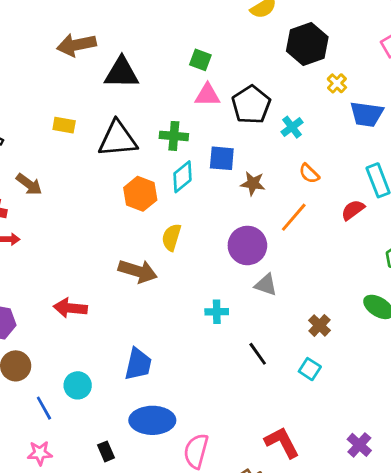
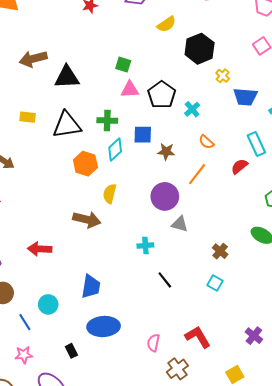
black line: (258, 354) -> (165, 280), moved
pink semicircle: (196, 451) -> (153, 343), moved, size x0.7

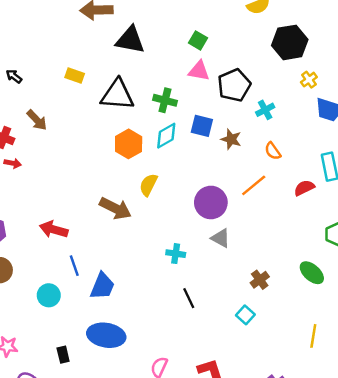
brown star: (166, 152) -> (231, 139), moved
blue line: (25, 322) -> (74, 266), moved

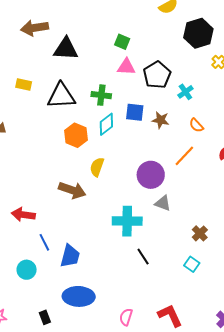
cyan cross: (176, 254) -> (127, 221), size x1.8

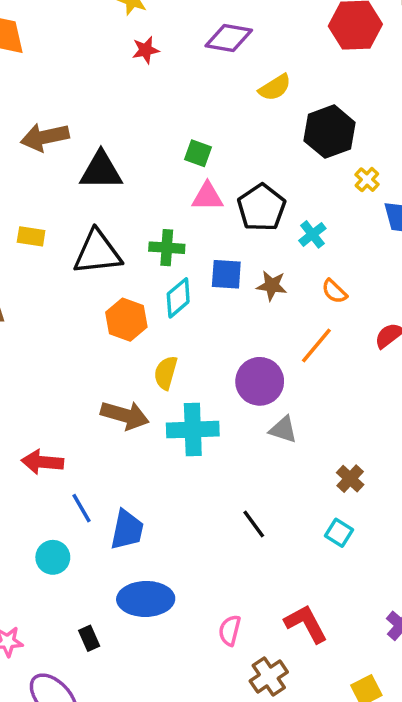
cyan cross: (127, 221) -> (193, 430), moved

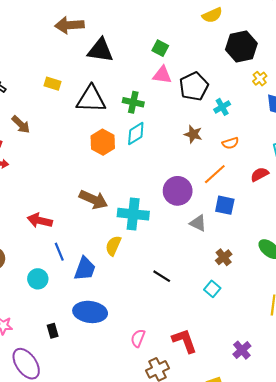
blue square: (226, 274) -> (225, 205), moved
orange semicircle: (334, 291) -> (230, 143), turned -70
yellow semicircle: (166, 373) -> (113, 246), moved
gray triangle: (283, 430) -> (198, 223), moved
black line: (254, 524) -> (162, 276), turned -30

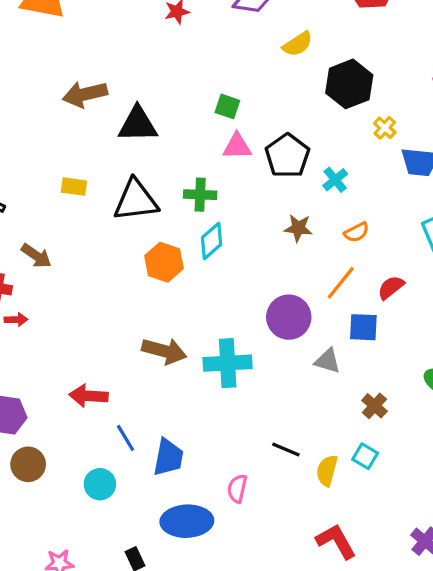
red semicircle: (260, 174) -> (391, 287), moved
yellow semicircle: (113, 246) -> (327, 471), moved
pink semicircle: (138, 338) -> (237, 489), moved

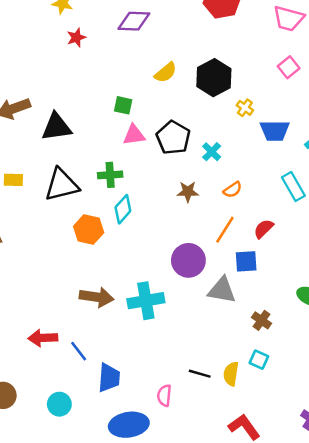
yellow semicircle: (298, 44) -> (166, 73), moved
gray triangle: (328, 361) -> (222, 290), size x1.4
blue line: (126, 438) -> (79, 351), moved
black line: (286, 450) -> (200, 374), moved

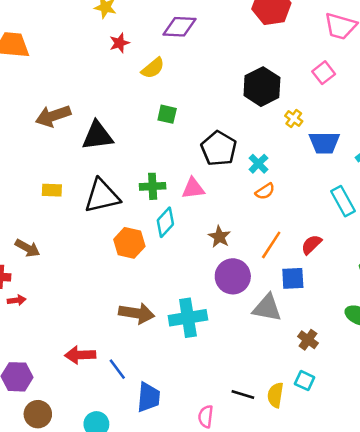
pink square: (289, 67) -> (324, 73), moved
yellow semicircle: (166, 73) -> (153, 68), moved
pink triangle: (134, 135) -> (193, 188), moved
orange semicircle: (233, 190) -> (265, 191), moved
brown star: (188, 192) -> (219, 237), moved, turned 30

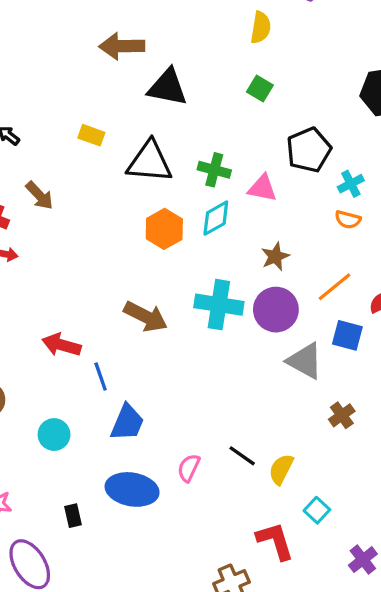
yellow semicircle: (153, 68) -> (261, 27), turned -60
orange semicircle: (265, 191) -> (348, 220), turned 30
cyan cross: (188, 318) -> (219, 305), moved
cyan square: (305, 381) -> (317, 510), moved

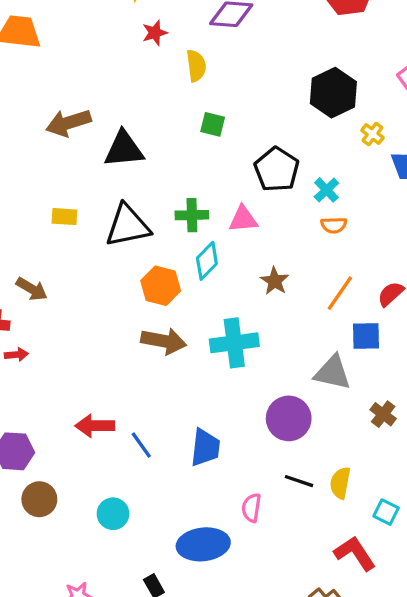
purple circle: (276, 310) -> (289, 418), moved
brown arrow: (146, 317) -> (164, 341), moved
blue trapezoid: (127, 422) -> (205, 448), moved

